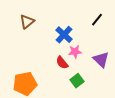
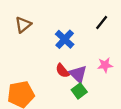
pink star: (75, 52) -> (105, 65), moved
purple triangle: (101, 60) -> (78, 74), moved

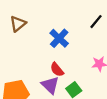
purple triangle: (78, 74) -> (50, 85), moved

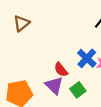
blue cross: (59, 38) -> (87, 58), moved

